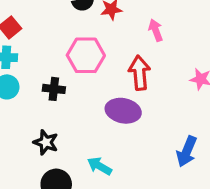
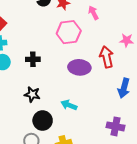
pink hexagon: (86, 55) -> (69, 32), moved
red arrow: (139, 73) -> (107, 57), moved

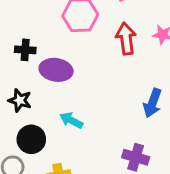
red arrow: (107, 57) -> (126, 39), moved
purple ellipse: (79, 67) -> (56, 70), moved

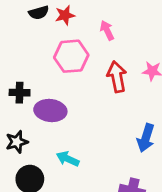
black star: (20, 100) -> (17, 142), turned -30

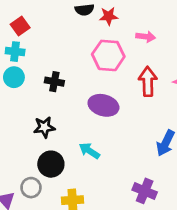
pink arrow: (107, 30) -> (146, 37), turned 114
purple ellipse: (50, 111) -> (103, 105), moved

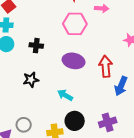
red arrow: (148, 81) -> (106, 66), moved
black circle: (51, 164) -> (75, 121), moved
purple cross: (145, 191) -> (108, 122), turned -36

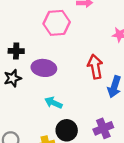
purple ellipse: (74, 61) -> (44, 68), moved
black star: (31, 80) -> (13, 78), moved

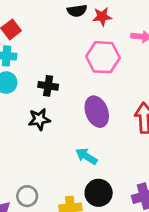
purple ellipse: (44, 68) -> (97, 112), moved, turned 55

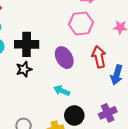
pink hexagon: (103, 57) -> (81, 23), moved
black cross: (48, 86) -> (27, 44), size x1.6

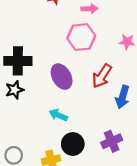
red arrow: (99, 57) -> (102, 76), turned -135

